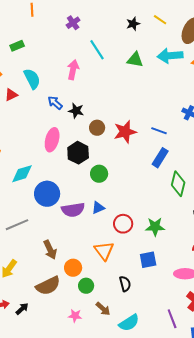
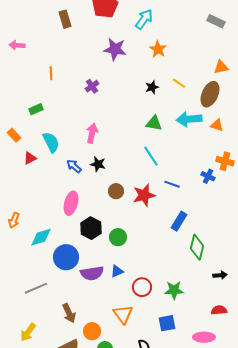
cyan line: (97, 50) -> (151, 156), moved
black star: (76, 111) -> (98, 164), moved
blue line: (159, 131) -> (172, 184), moved
black hexagon: (78, 153) -> (91, 228), moved

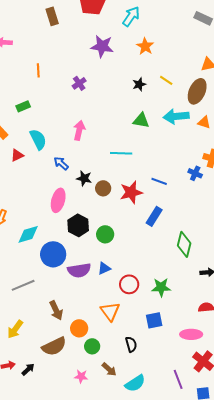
cyan line: (151, 156) -> (121, 153), moved, turned -55
black star: (98, 164) -> (84, 178), moved
blue rectangle: (179, 221) -> (154, 216), moved

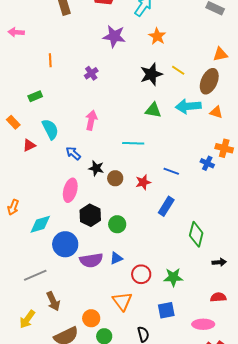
black star: (139, 84) -> (151, 74), size x1.6
red star: (131, 192) -> (143, 182), size x0.7
brown arrow: (56, 310) -> (53, 301), moved

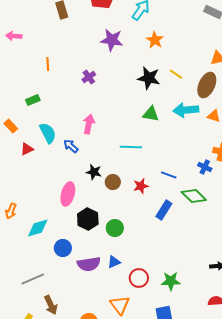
black star: (151, 74) -> (149, 78), turned 30
blue arrow: (73, 153) -> (71, 146), moved
green diamond: (196, 234) -> (194, 196), moved, turned -60
blue circle: (65, 244) -> (63, 248), size x0.7

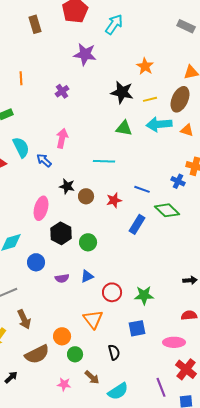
orange star: (155, 40) -> (145, 66), moved
yellow line: (176, 74) -> (150, 99), moved, turned -48
purple semicircle: (89, 264) -> (62, 278), size x0.6

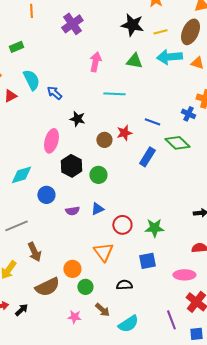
purple cross: (62, 91) -> (72, 24), size x1.5
pink arrow: (62, 138) -> (95, 62), moved
brown circle: (86, 196) -> (104, 140), moved
black semicircle: (114, 352) -> (124, 285), turned -77

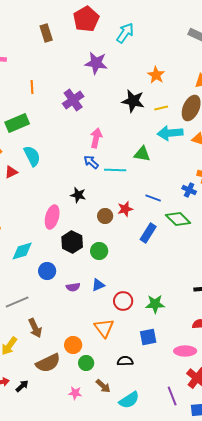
green rectangle: (16, 47) -> (17, 123), size x1.6
green triangle: (134, 61) -> (142, 154), moved
blue arrow: (54, 93) -> (91, 162), moved

